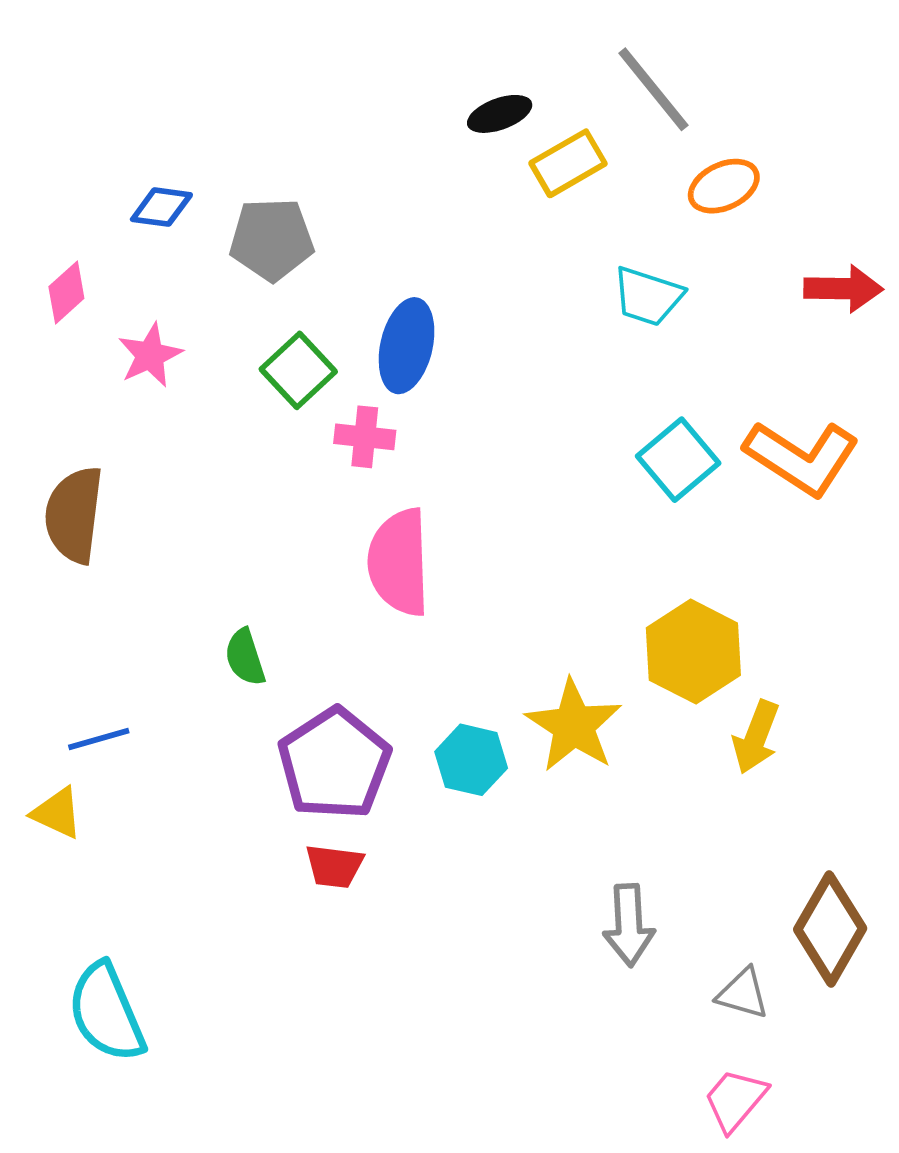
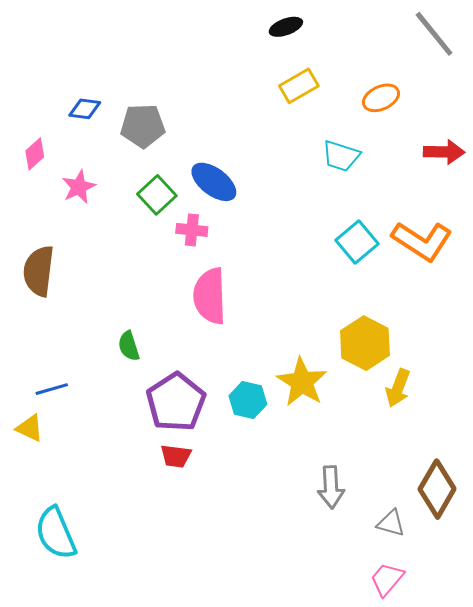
gray line: (653, 89) -> (434, 34), moved
black ellipse: (500, 114) -> (286, 27), moved
blue ellipse: (407, 346) -> (214, 182), turned -66

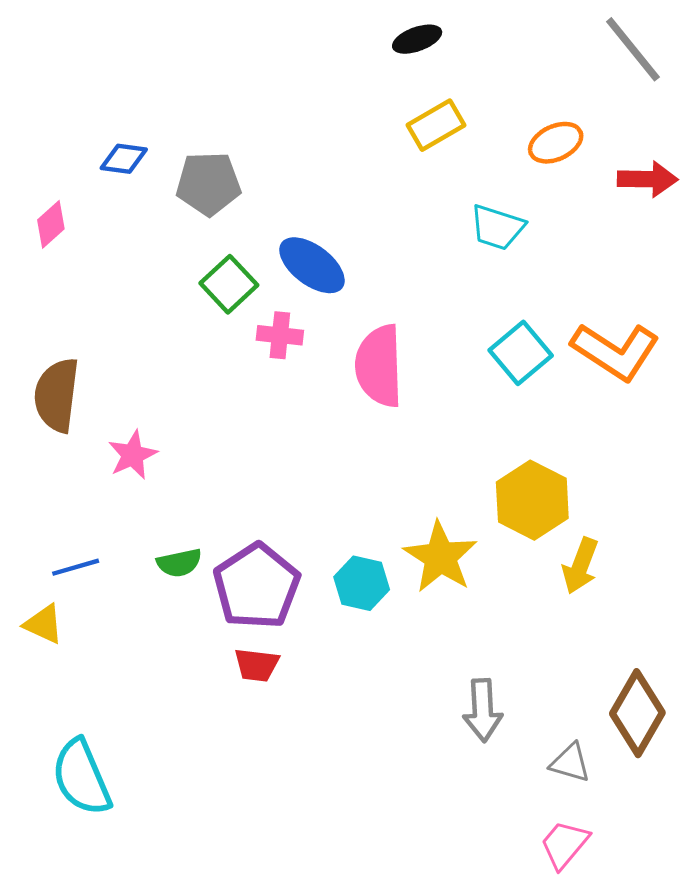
red arrow: (444, 152) -> (648, 179), moved
pink star: (79, 187) -> (133, 455), moved
pink semicircle: (210, 296) -> (379, 366), moved
green semicircle: (129, 346) -> (179, 563), moved, turned -84

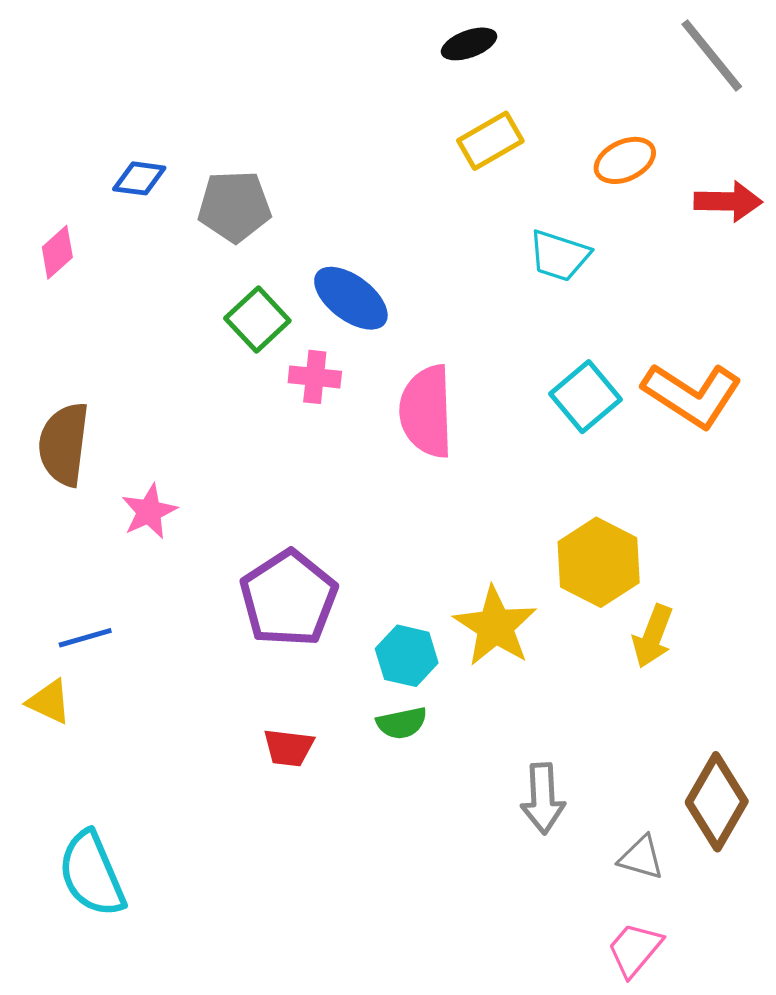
green semicircle: (179, 563) -> (402, 723), moved
purple pentagon: (257, 586) -> (289, 598), moved

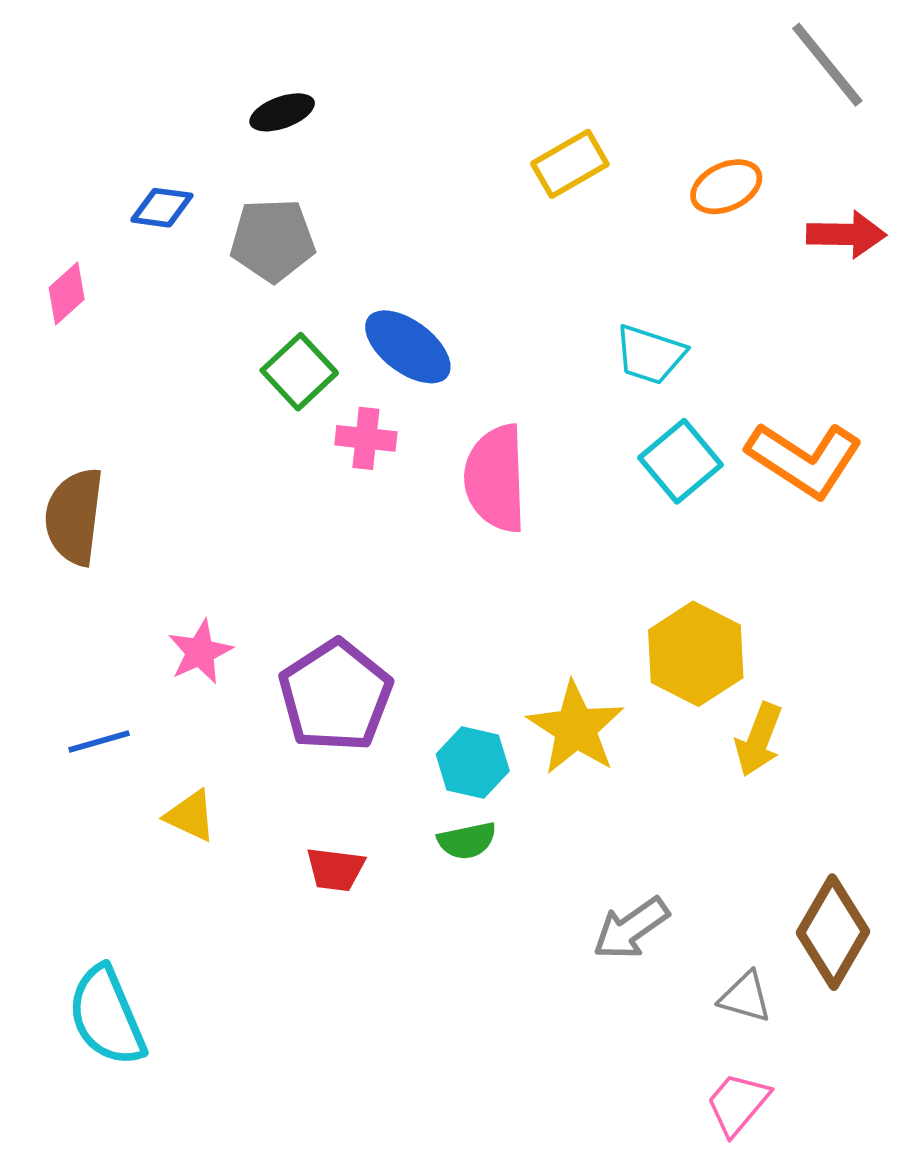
black ellipse: (469, 44) -> (282, 112), moved
cyan trapezoid: (559, 256) -> (650, 354), moved
pink star: (149, 511) -> (200, 652), moved
yellow triangle: (49, 702) -> (191, 816), moved
gray arrow: (543, 798) -> (631, 928), turned 58

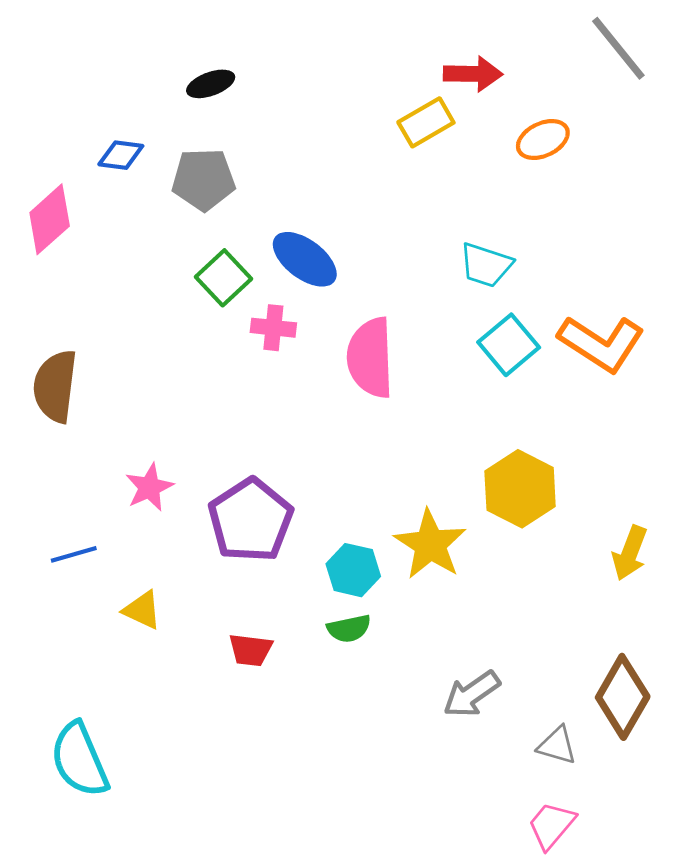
red arrow: (846, 234) -> (473, 74), moved
pink diamond: (67, 293) -> (50, 219), size x1.5
yellow arrow: (759, 740) -> (630, 553), moved

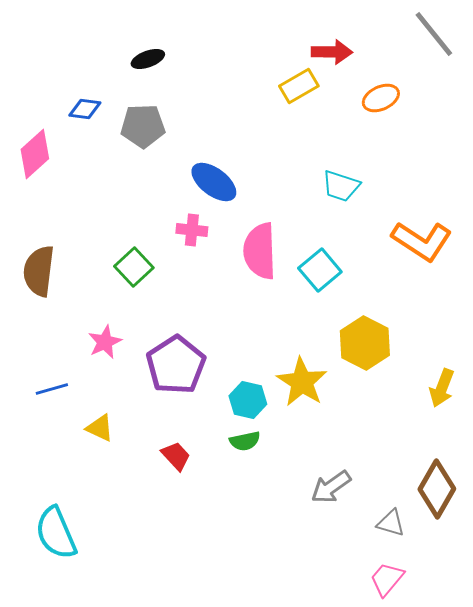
green square: (223, 278) -> (134, 267), moved
cyan square: (509, 345) -> (320, 270), moved
red trapezoid: (251, 650) -> (176, 456), turned -140

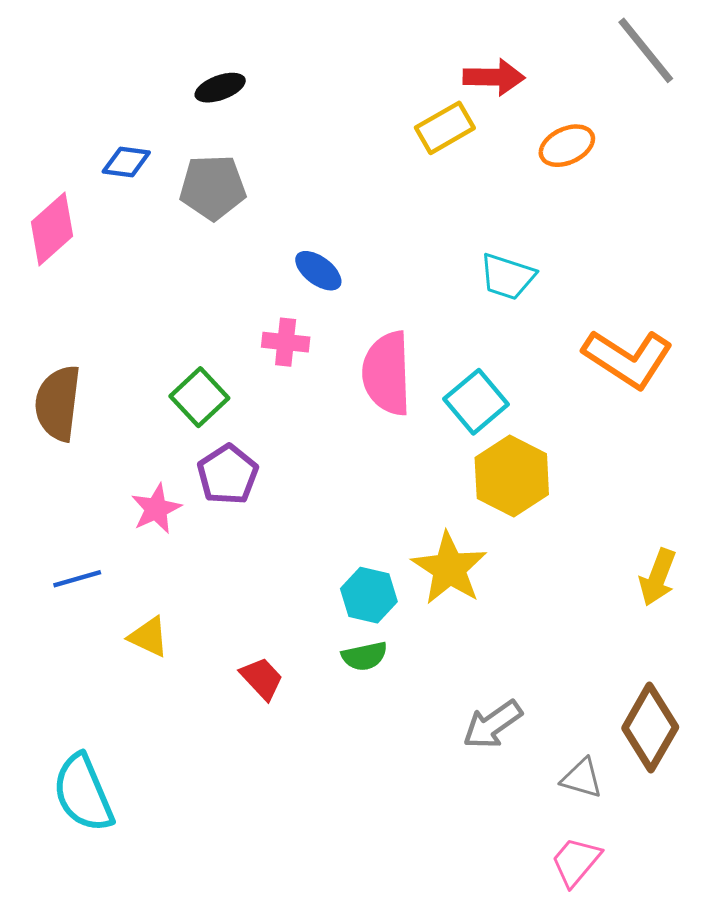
blue ellipse: (214, 182) -> (318, 271), size x0.7
yellow hexagon: (365, 343) -> (512, 476), moved
purple pentagon: (176, 365) -> (228, 475), moved, size x0.7

